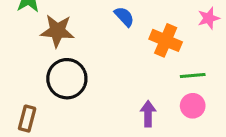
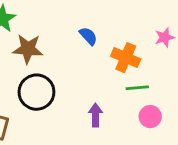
green line: (193, 76) -> (137, 88), moved
purple arrow: (148, 114) -> (95, 115), moved

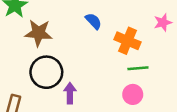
purple arrow: (95, 115) -> (70, 93), moved
pink circle: (150, 117) -> (133, 94), moved

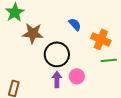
black circle: (46, 72) -> (57, 54), moved
pink circle: (133, 94) -> (77, 76), moved

